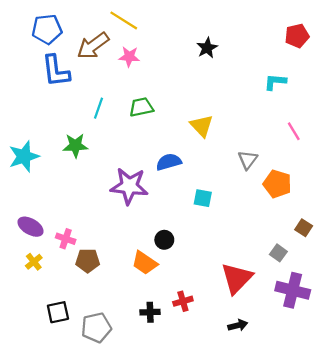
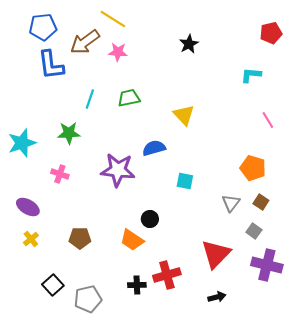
gray triangle: (248, 160) -> (231, 203), moved
brown square: (304, 228) -> (261, 202), moved
pink cross: (66, 239) -> (60, 174), moved
red cross: (183, 301) -> (167, 275), size x1.5
black square: (58, 312) -> (53, 285), turned -30

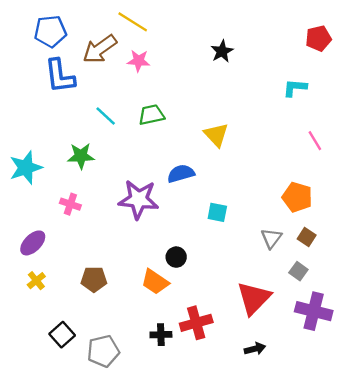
cyan line: (90, 99) -> (106, 116), turned -66
purple ellipse: (28, 207) -> (33, 243), turned -75

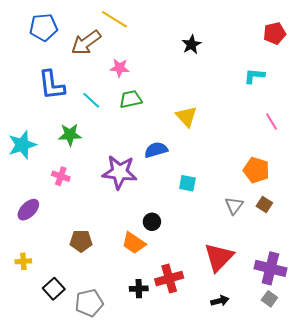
pink star: (139, 61) -> (120, 68), moved
blue L-shape: (60, 76) -> (52, 85), moved
gray square: (298, 271) -> (269, 299), moved
yellow cross: (36, 281) -> (23, 261), moved, turned 35

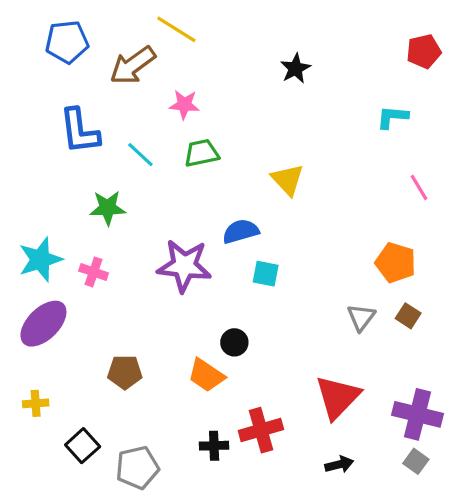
cyan star: (22, 145) -> (40, 259), moved
cyan square: (187, 183) -> (266, 274), moved
purple ellipse: (28, 210) -> (43, 324), size x1.4

